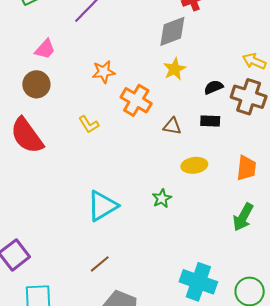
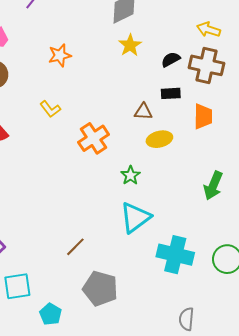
orange cross: (136, 100) -> (93, 138), moved, turned 32
brown triangle: (172, 126) -> (143, 112), moved
orange trapezoid: (246, 168) -> (203, 116), moved
cyan triangle: (102, 206) -> (135, 217), moved

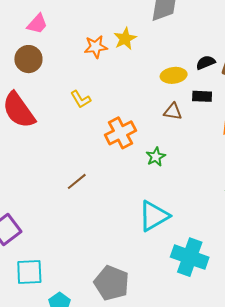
yellow star: (130, 45) -> (125, 39), moved
yellow ellipse: (159, 139) -> (174, 75), moved
green star: (130, 175) -> (156, 157), moved
brown line: (75, 247) -> (77, 181), moved

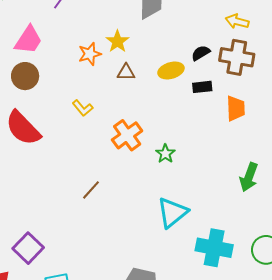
pink trapezoid: (37, 24) -> (28, 40), size x1.4
brown triangle: (173, 112) -> (126, 72), moved

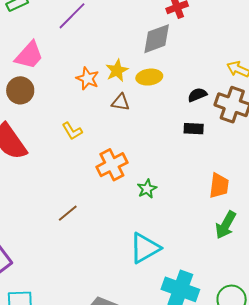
orange star: (90, 54) -> (88, 79), turned 30
yellow ellipse: (171, 70) -> (149, 77), moved
orange trapezoid: (236, 108) -> (219, 186), moved

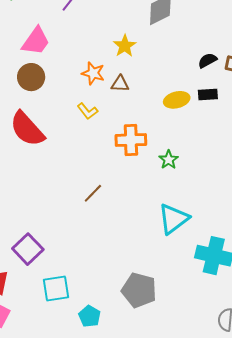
yellow ellipse: (149, 77) -> (177, 100), moved
orange star: (88, 79) -> (93, 73), moved
brown triangle: (121, 102) -> (120, 84), moved
orange cross: (112, 165) -> (131, 140), turned 32

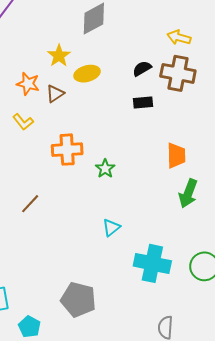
brown triangle: (120, 84) -> (55, 94), turned -36
yellow ellipse: (177, 100) -> (87, 74), moved
cyan triangle: (173, 219) -> (111, 228), size x0.6

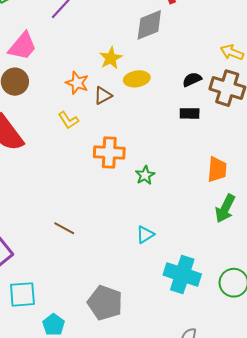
brown line: (30, 204) -> (64, 228), moved, turned 70

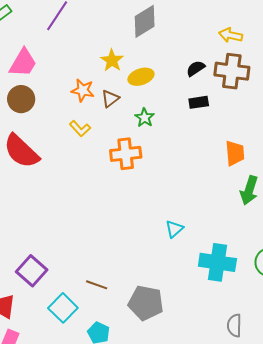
green star: (145, 175) -> (145, 118), moved
brown line: (64, 228) -> (97, 285), moved
cyan square: (22, 294) -> (63, 308), turned -32

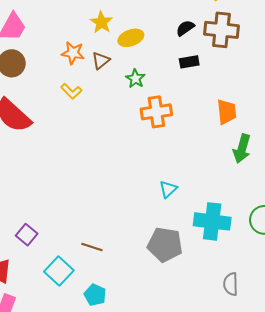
orange cross: (126, 154) -> (156, 112), moved
purple square: (32, 271) -> (27, 235), size x0.7
gray pentagon: (146, 303) -> (165, 245), moved

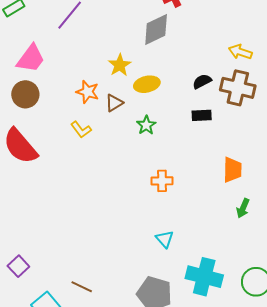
orange cross: (156, 112) -> (162, 181), moved, size x0.7
green arrow: (242, 149) -> (243, 208), size x0.7
cyan triangle: (168, 189) -> (165, 239), turned -36

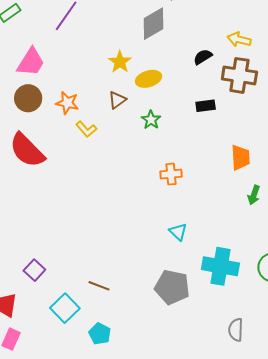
black semicircle: (202, 81) -> (203, 57), moved
orange star: (87, 92) -> (67, 103), moved

